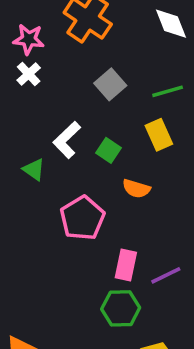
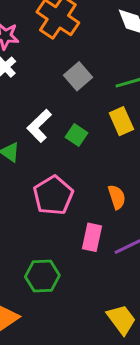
orange semicircle: (136, 189) -> (117, 197), moved, turned -125
green hexagon: (121, 308) -> (42, 276), moved

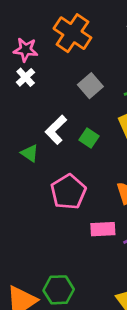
pink rectangle: (92, 237) -> (103, 229), turned 75
green hexagon: (42, 276) -> (59, 290), moved

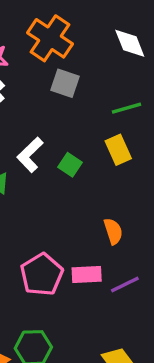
gray square: (90, 86) -> (65, 83), moved, turned -30
pink pentagon: (68, 192) -> (42, 275), moved

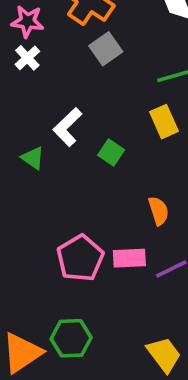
gray square: (65, 83) -> (106, 49), turned 36
green square: (70, 165) -> (111, 153), moved

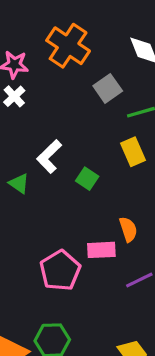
gray square: (106, 49) -> (108, 88), moved
pink rectangle: (129, 258) -> (101, 250), moved

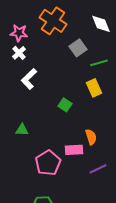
white L-shape: (49, 157) -> (29, 79), moved
green triangle: (19, 183) -> (22, 130), moved, turned -32

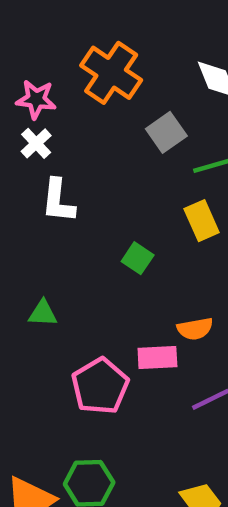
white L-shape: (29, 79) -> (58, 201), turned -40
orange semicircle: (91, 137) -> (195, 329), turned 98

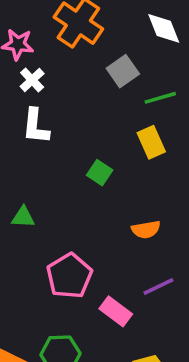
white cross: (36, 143) -> (32, 80), moved
pink rectangle: (157, 357) -> (116, 311), moved, turned 40

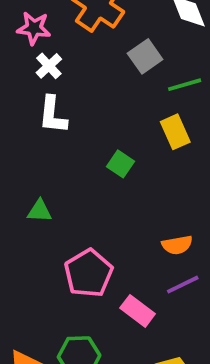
orange semicircle: (146, 230) -> (177, 245), moved

